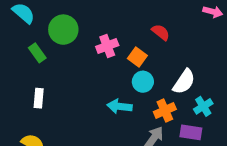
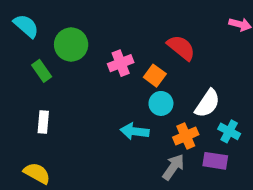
red semicircle: (161, 32) -> (181, 48), size x1.4
cyan cross: (203, 106) -> (229, 131), turned -30

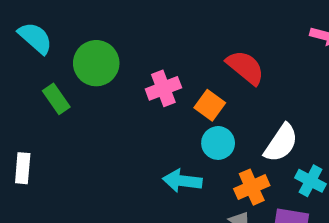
white rectangle: (43, 122) -> (23, 168), moved

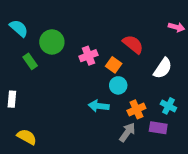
white semicircle: (281, 143) -> (163, 68), moved

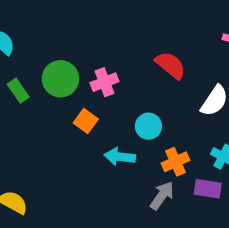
green circle: (52, 42) -> (60, 79), moved
orange square: (114, 65) -> (86, 121), moved

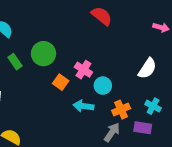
red semicircle: (170, 65) -> (102, 16), moved
pink cross: (104, 82) -> (83, 70), moved, turned -36

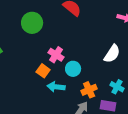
green circle: (43, 54) -> (32, 23), moved
orange square: (61, 82) -> (43, 71), moved

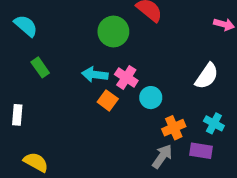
green circle: (32, 23) -> (113, 32), moved
cyan arrow: (56, 87) -> (95, 75), moved

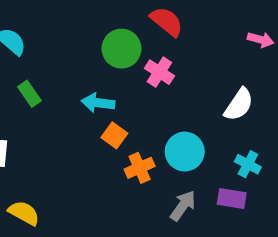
pink cross: (126, 77) -> (159, 72), moved
cyan circle: (151, 98) -> (185, 152), moved, size x1.4
orange cross: (174, 128) -> (140, 168), moved

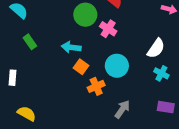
cyan circle: (185, 152) -> (117, 66), moved
cyan cross: (248, 164) -> (161, 73), moved
purple rectangle: (232, 199) -> (166, 107), moved

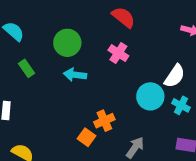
green circle: (85, 15) -> (67, 43), moved
cyan circle: (117, 66) -> (150, 96), moved
orange square: (81, 67) -> (86, 137), moved

